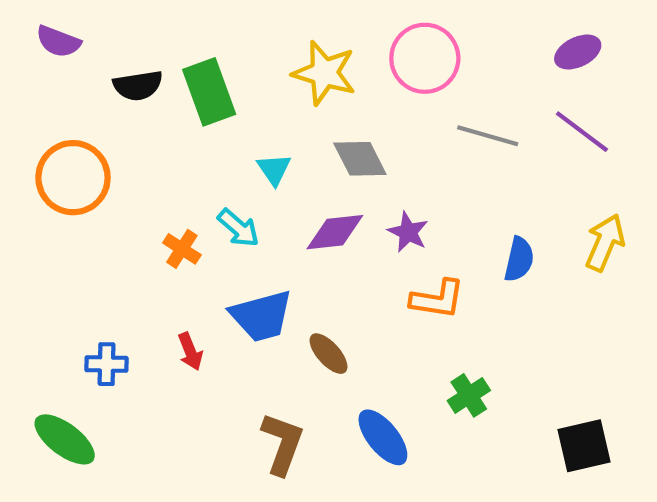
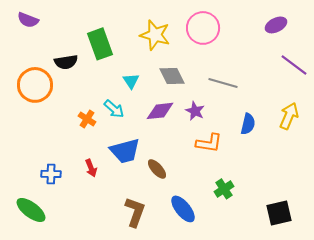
black semicircle: (138, 86) -> (66, 62), moved
purple line: (582, 132) -> (294, 65), moved
gray line: (488, 136) -> (223, 83), moved

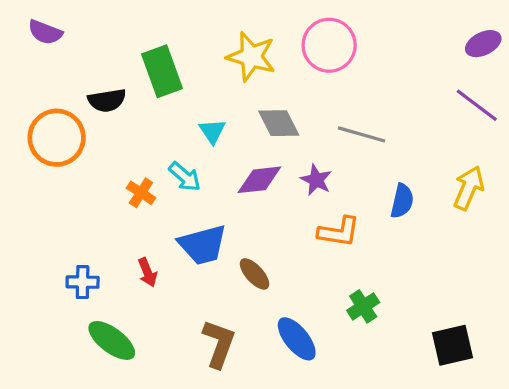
purple ellipse: (276, 25) -> (483, 44), moved
green ellipse: (31, 210) -> (112, 340), moved

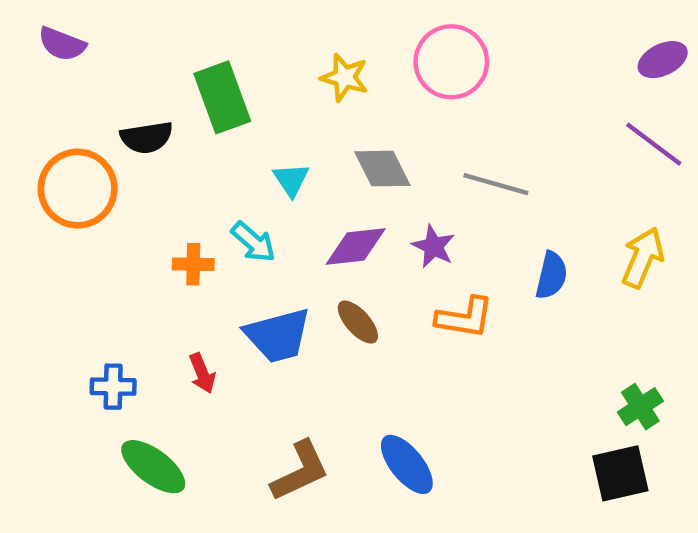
yellow star: (251, 57) -> (345, 77), size x0.7
orange cross: (141, 193) -> (193, 264), turned -32
brown ellipse: (254, 274) -> (358, 322), moved
green cross: (363, 306) -> (640, 407), moved
brown L-shape: (219, 344) -> (300, 471), turned 45

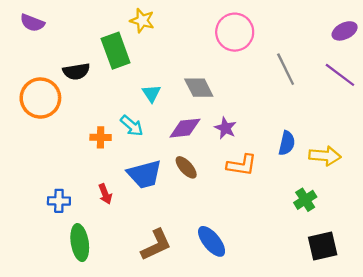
yellow star: (345, 77) -> (142, 21), moved
gray line: (496, 184) -> (286, 69), moved, turned 48
yellow arrow: (643, 258) -> (325, 156), moved, turned 72
green cross: (640, 407) -> (305, 200), moved
green ellipse: (153, 467) -> (80, 243), turned 44

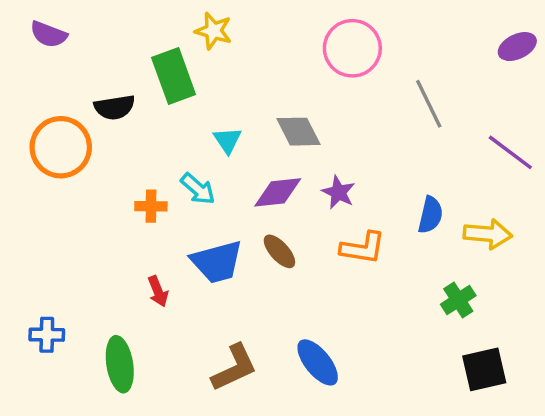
purple line: (340, 75) -> (510, 152), moved
blue cross: (59, 201) -> (47, 335), moved

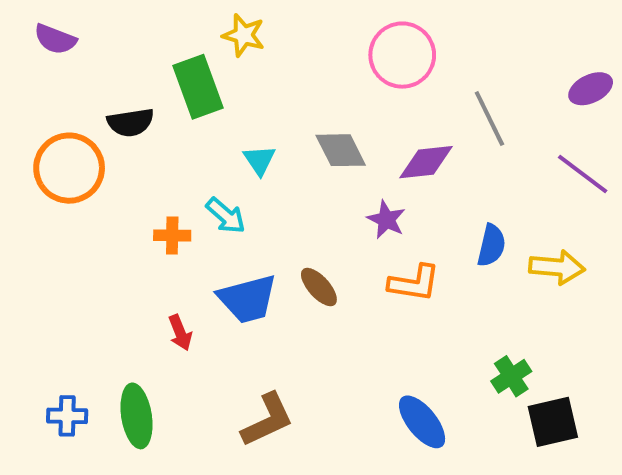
purple ellipse: (517, 47) -> (591, 89), moved
purple diamond: (278, 192) -> (426, 162), moved
green cross: (458, 300) -> (511, 376), moved
blue cross: (47, 335) -> (67, 416), moved
blue ellipse: (318, 362) -> (422, 422), moved

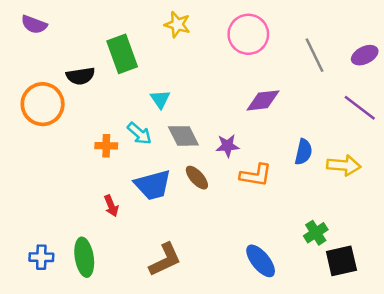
yellow star: (244, 35) -> (177, 24), moved
gray line: (489, 118) -> (314, 55), moved
gray diamond: (341, 150) -> (183, 136), moved
purple star: (386, 220) -> (228, 146), moved, turned -30

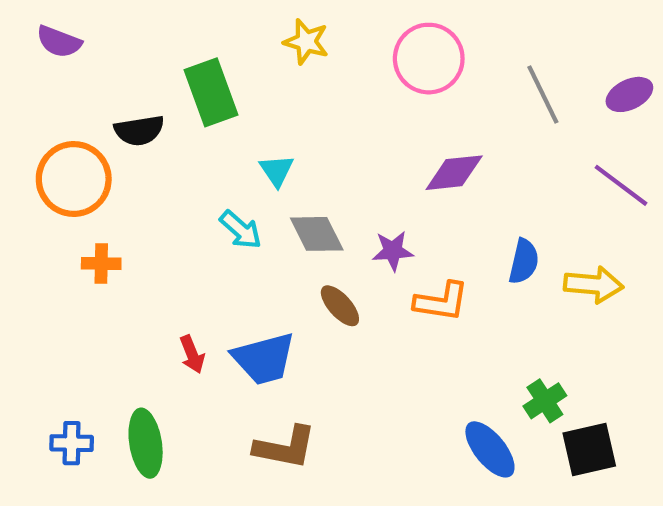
orange cross: (106, 146) -> (101, 264), moved
blue trapezoid: (153, 185) -> (264, 359), moved
brown L-shape: (165, 260) -> (285, 447), turned 36
blue ellipse: (261, 261) -> (490, 449), moved

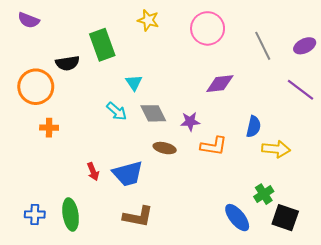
yellow arrow: (594, 285) -> (276, 149), moved
brown ellipse: (340, 306) -> (165, 148), turned -35
black square: (589, 449) -> (285, 218), turned 32

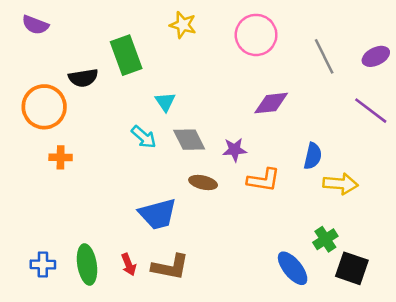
red arrow: (93, 172) -> (129, 264), moved

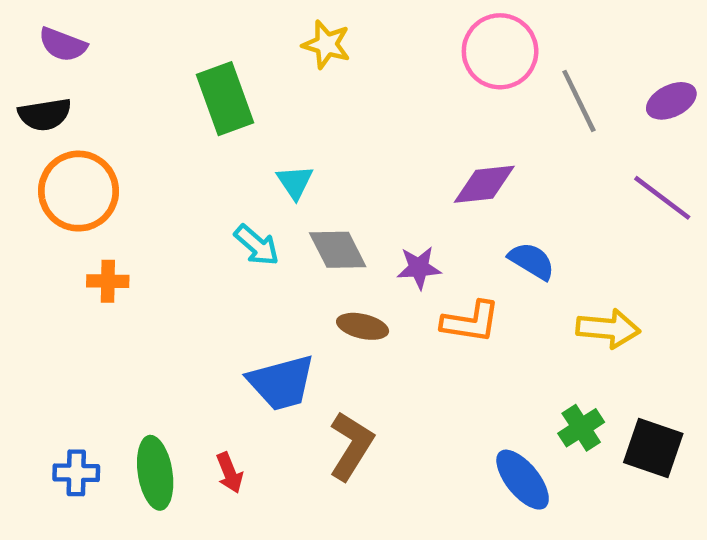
pink circle: (256, 35) -> (500, 51), moved
black semicircle: (83, 78) -> (45, 114), moved
blue semicircle: (313, 156) -> (532, 261), moved, turned -72
brown L-shape: (170, 267) -> (351, 446), moved, turned -69
black square: (352, 268) -> (653, 448), moved

